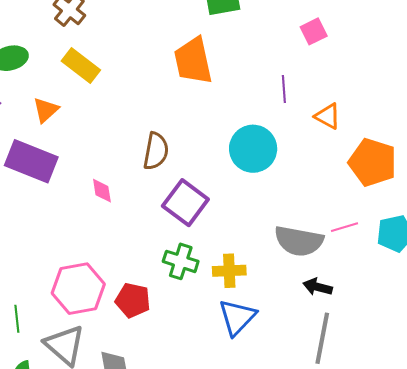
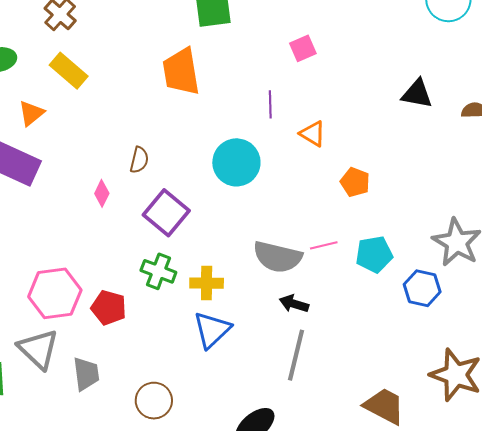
brown semicircle: (156, 151) -> (139, 160), size x0.7
orange pentagon: (373, 162) -> (355, 182), size x0.6
pink diamond: (102, 191) -> (102, 193), moved, turned 32

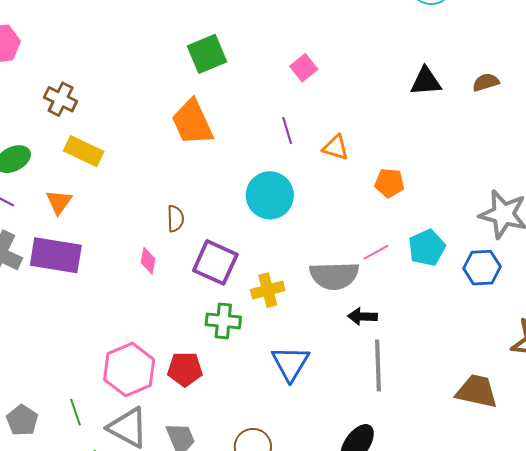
yellow cross: (207, 283) -> (268, 290), moved

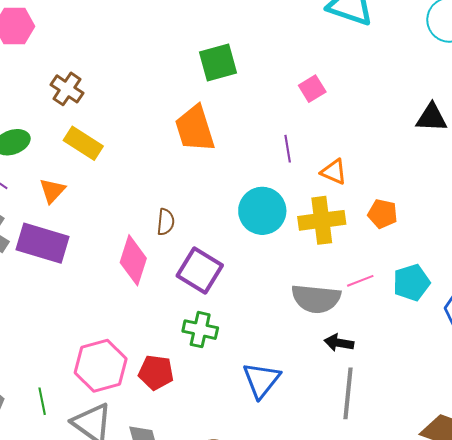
pink diamond: (148, 261) -> (133, 260), size x1.8
yellow cross: (268, 290) -> (322, 220), moved, size x1.4

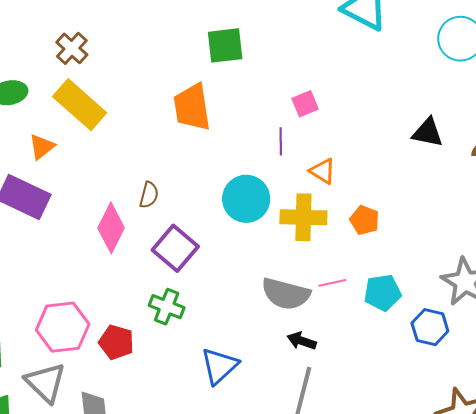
pink square: (312, 89) -> (305, 104), moved
yellow rectangle: (83, 143) -> (80, 105), size x1.4

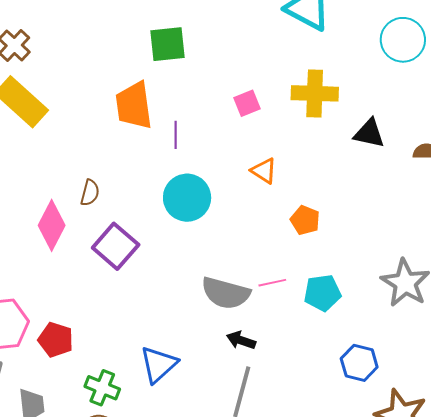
purple line: (281, 141) -> (176, 135), moved
yellow cross: (303, 217) -> (315, 93), moved
green cross: (167, 307) -> (102, 388), moved
blue hexagon: (430, 327) -> (359, 363), moved

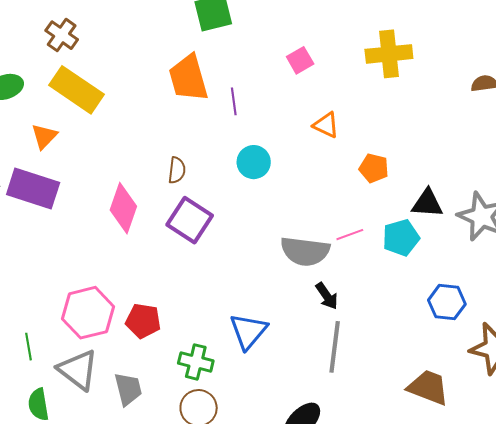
yellow cross: (315, 93) -> (389, 54), moved
black triangle: (369, 133) -> (427, 203), moved
brown semicircle: (90, 193) -> (177, 170), moved
cyan circle: (187, 198) -> (254, 162), size x0.7
black arrow: (241, 340) -> (327, 296), turned -136

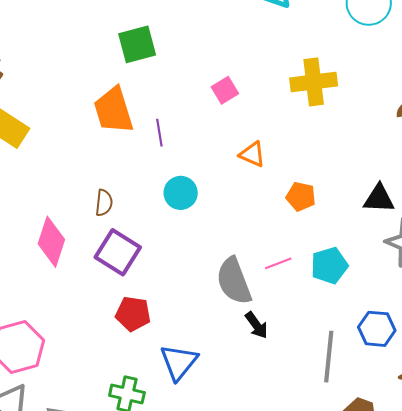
black triangle: (427, 203) -> (379, 199), moved
gray semicircle: (305, 251) -> (234, 281), turned 63
red pentagon: (143, 321) -> (133, 314), moved
gray line: (335, 347) -> (329, 357), moved

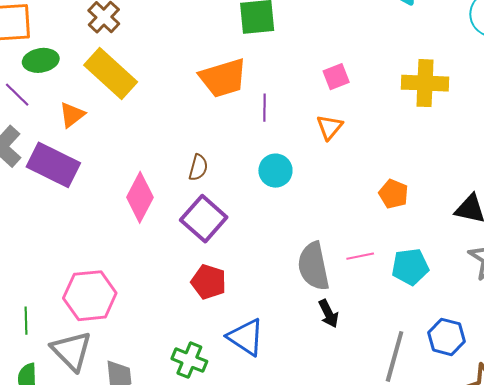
orange trapezoid: (114, 110) -> (223, 78), turned -99
orange triangle: (252, 154) -> (330, 127), moved, turned 36
blue triangle: (179, 362) -> (246, 337), turned -45

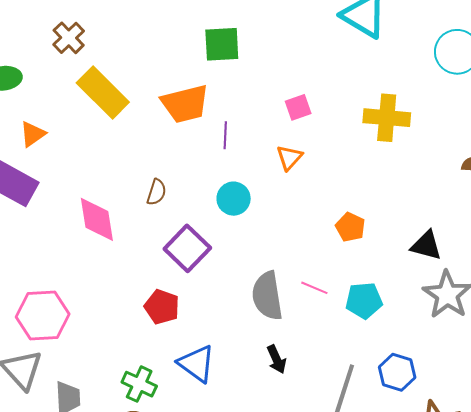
yellow rectangle: (111, 73) -> (103, 92), moved
pink diamond: (140, 197) -> (97, 219), turned -39
purple square: (204, 219) -> (187, 248), moved
pink line: (360, 256) -> (314, 288), turned 32
black arrow: (329, 314) -> (277, 359), moved

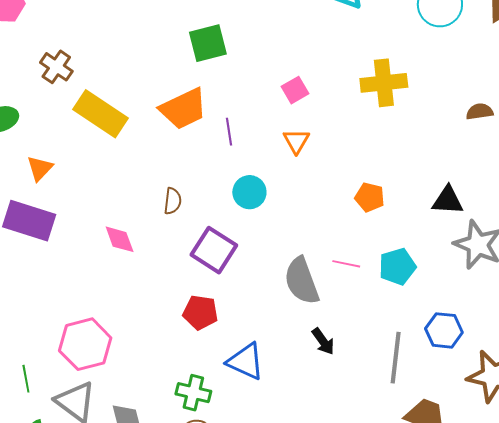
pink diamond: (97, 219) -> (120, 239), size x0.7

